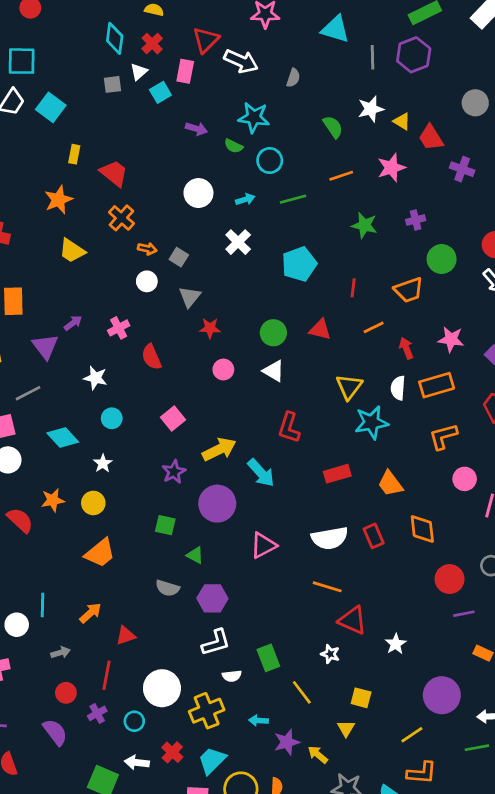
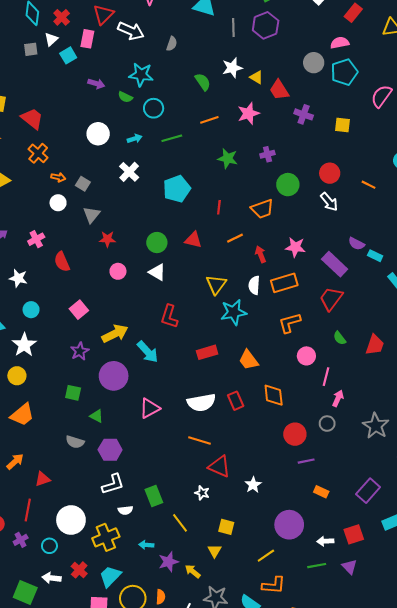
white star: (103, 463) -> (24, 345), size x1.6

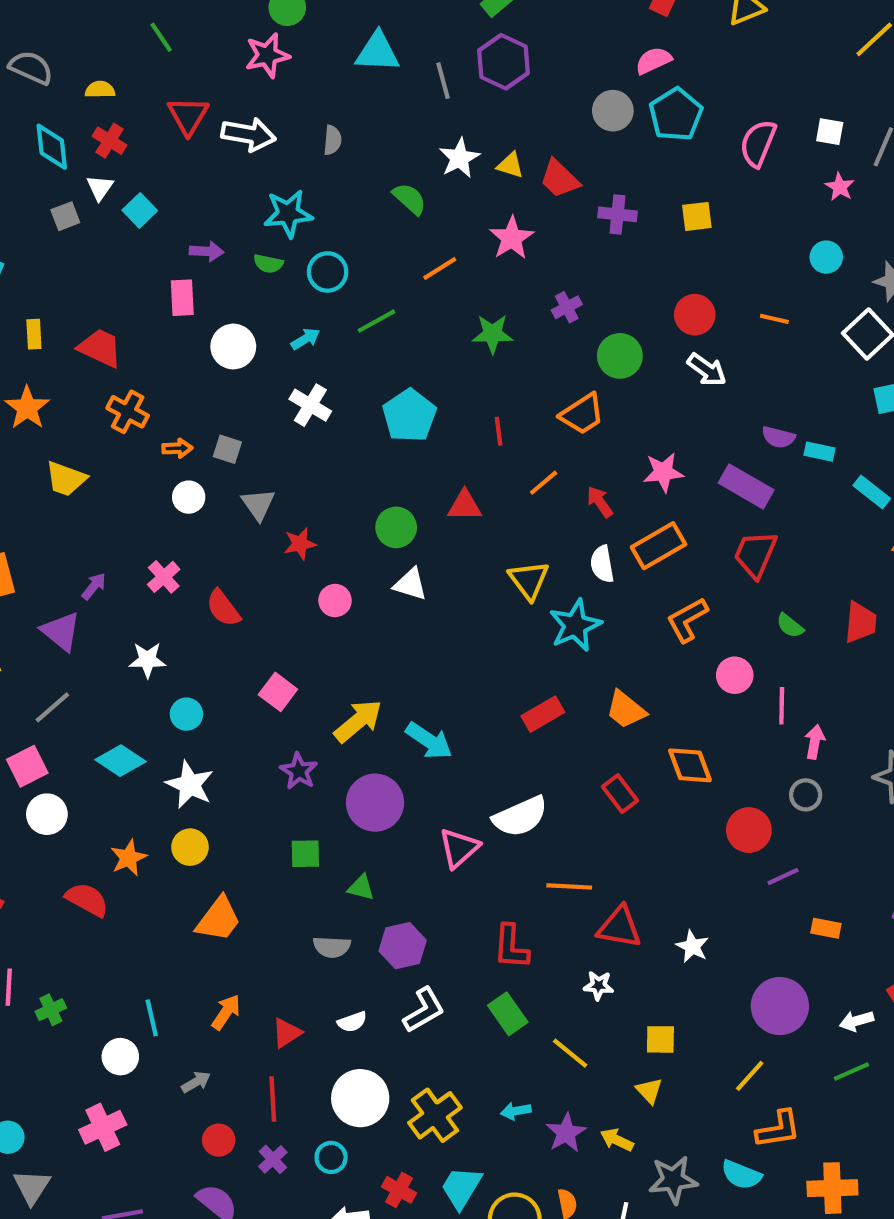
pink rectangle: (87, 39) -> (182, 298), moved
red L-shape: (169, 316) -> (511, 947), moved
white semicircle: (201, 402) -> (520, 817), moved
white semicircle: (125, 510) -> (352, 1022), moved

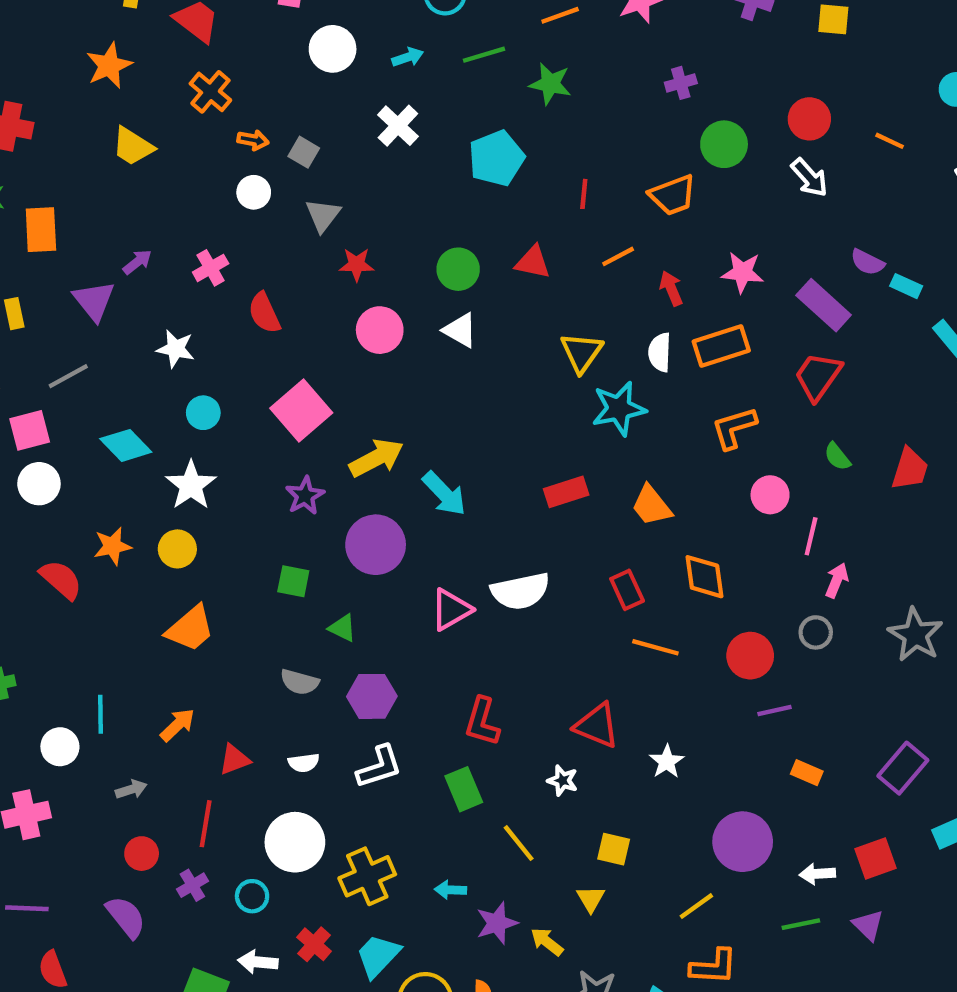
green star: (492, 334) -> (550, 84), moved
pink circle: (335, 601) -> (380, 330), size x1.4
pink square: (278, 692) -> (301, 410), size x1.5
orange line: (569, 886) -> (655, 647), moved

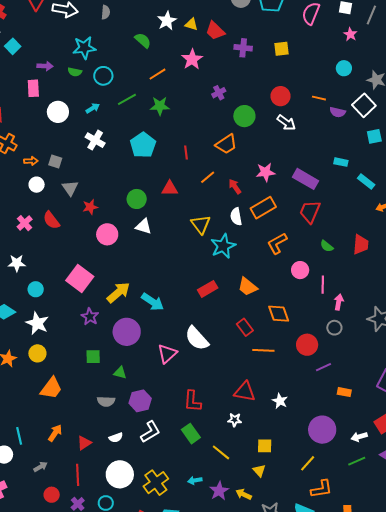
purple semicircle: (867, 262) -> (338, 112), moved
red semicircle: (264, 313) -> (51, 220), moved
white semicircle: (520, 591) -> (197, 338), turned 72

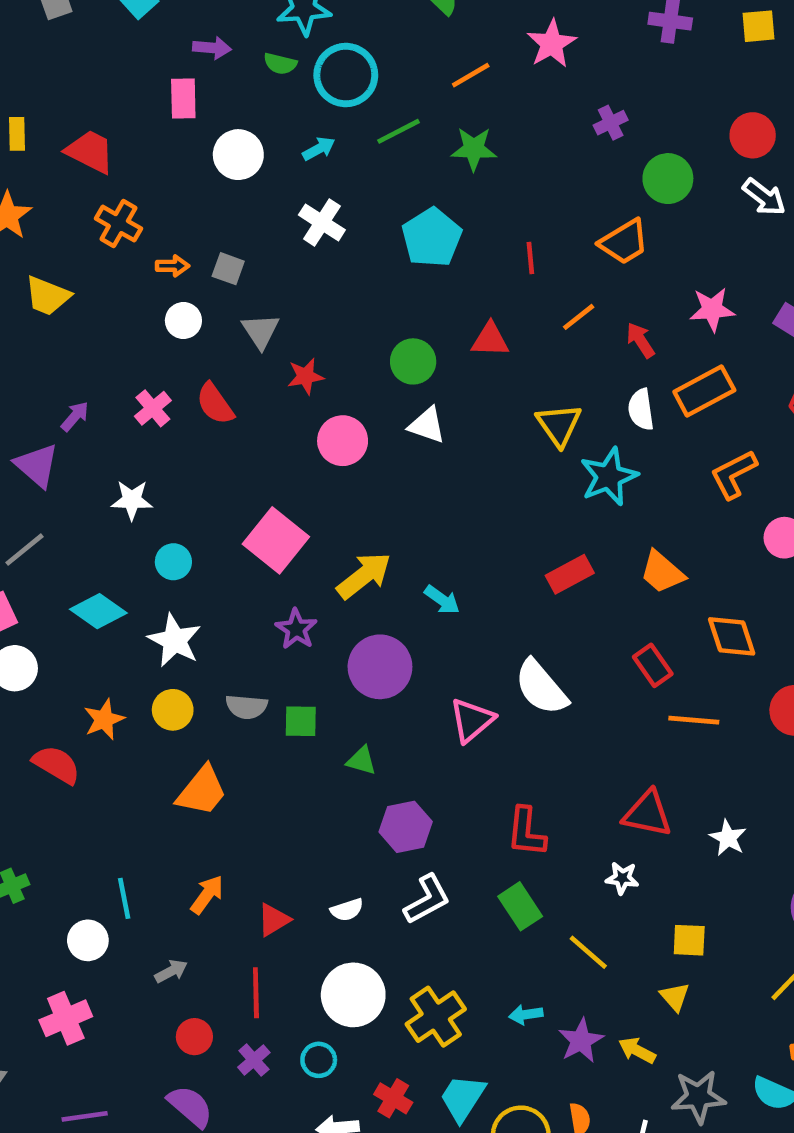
cyan circle: (103, 76) -> (346, 75), size x1.4
cyan arrow: (153, 302) -> (442, 600), size x0.7
gray semicircle: (106, 401) -> (246, 707), moved

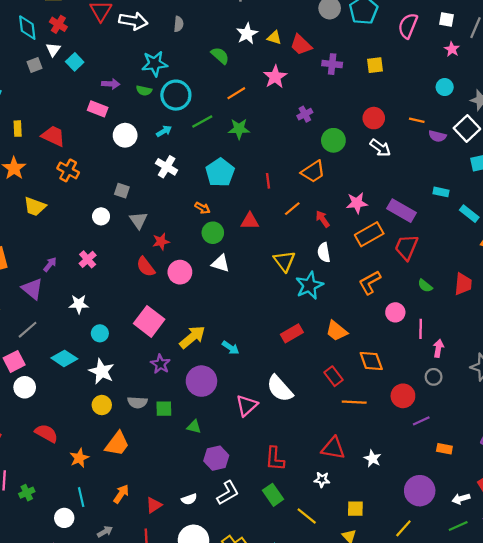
pink rectangle: (183, 99) -> (98, 109), turned -66
orange arrow: (172, 266) -> (202, 208), moved, turned 32
orange rectangle: (704, 391) -> (369, 234), moved
red semicircle: (215, 404) -> (146, 267), moved
orange star: (104, 719) -> (79, 458), moved

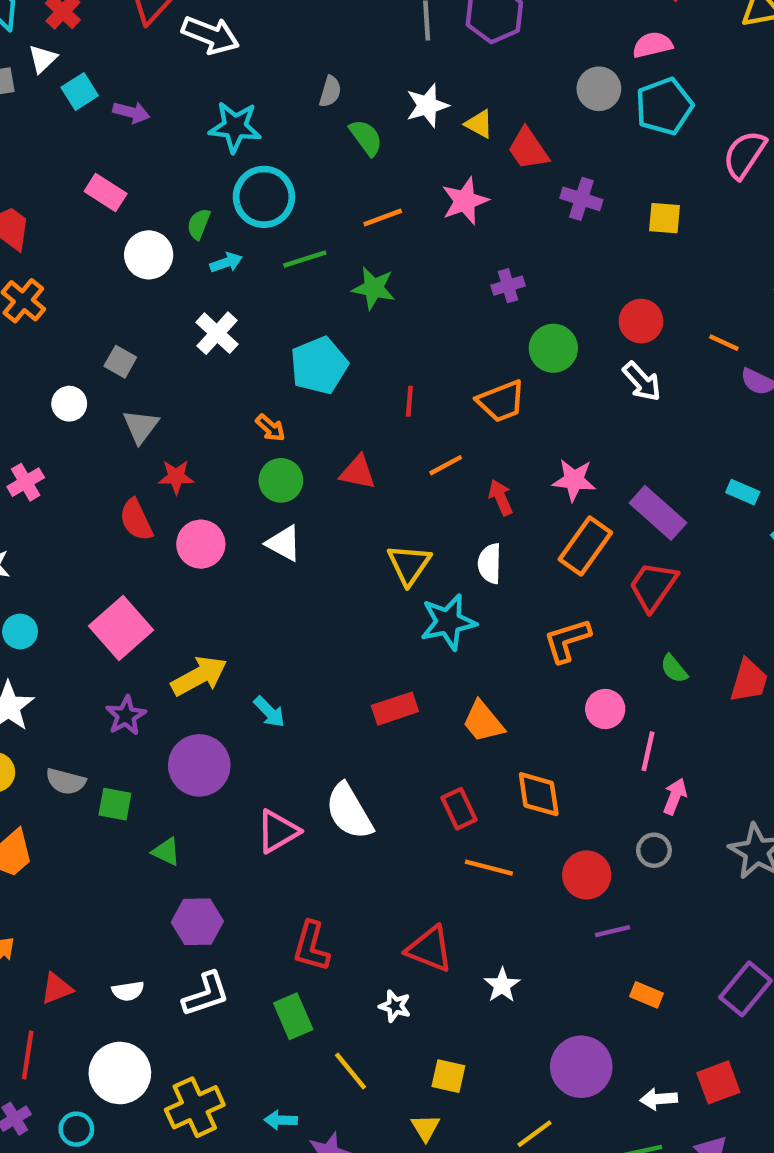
gray semicircle: (179, 24) -> (330, 92), moved
purple arrow: (111, 84) -> (131, 112), moved
green semicircle: (144, 91) -> (199, 224), moved, turned 88
orange rectangle: (369, 234) -> (585, 546), turned -36

